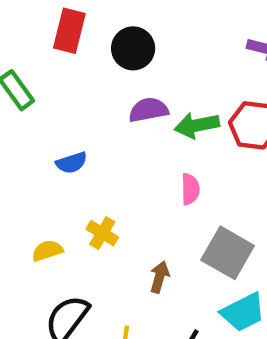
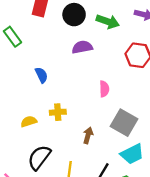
green arrow: (197, 125) -> (108, 22), moved, turned -150
blue semicircle: (71, 163) -> (42, 75), turned -98
yellow cross: (102, 233) -> (58, 112), turned -35

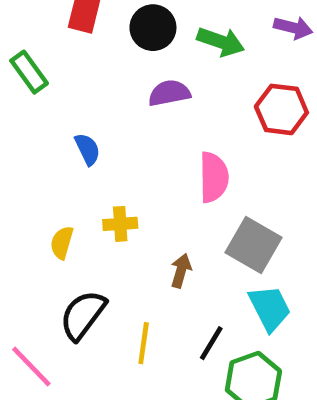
pink semicircle: (104, 89) -> (214, 177), size x1.5
yellow semicircle: (29, 121) -> (62, 243), turned -56
cyan trapezoid: (132, 154) -> (270, 308), turned -90

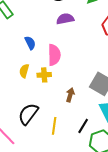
pink semicircle: (214, 177) -> (54, 55), moved
yellow semicircle: (62, 243) -> (24, 71), moved

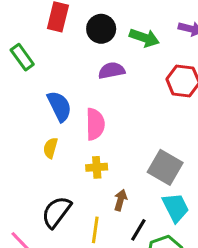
blue semicircle: (30, 43) -> (59, 106), size x1.5
yellow cross: (44, 75) -> (97, 167), moved
brown arrow: (70, 95) -> (120, 200), moved

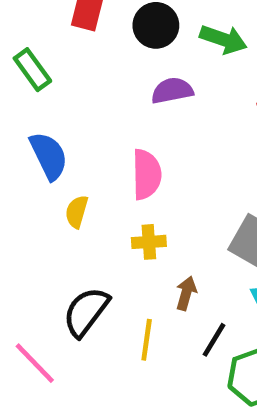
blue semicircle: (59, 106) -> (49, 156), moved

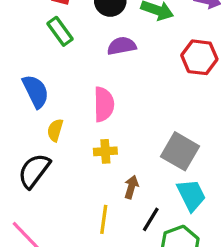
green rectangle: (32, 70) -> (60, 31), moved
black semicircle: (86, 312) -> (34, 171), moved

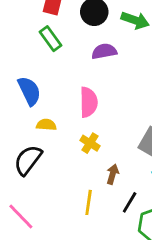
yellow semicircle: (55, 130) -> (46, 125), turned 78
yellow cross: (105, 151) -> (90, 143), turned 36

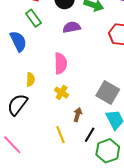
blue semicircle: (29, 91) -> (18, 41), moved
yellow semicircle: (46, 125) -> (30, 79), turned 88
yellow line: (89, 202) -> (61, 135), turned -30

